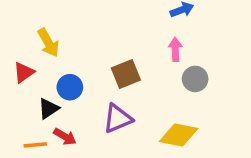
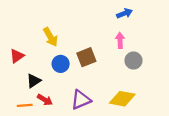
yellow arrow: (48, 43) -> (50, 37), moved
blue circle: (70, 87) -> (61, 64), moved
purple triangle: (118, 119) -> (81, 100), moved

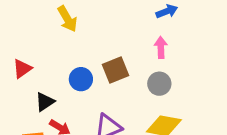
yellow arrow: (50, 37) -> (67, 19), moved
gray circle: (133, 61) -> (159, 84), moved

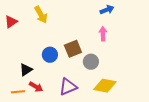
red triangle: (22, 69) -> (11, 22), moved
gray circle: (159, 84) -> (91, 62), moved

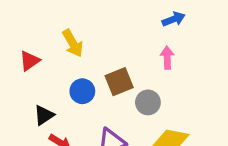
yellow arrow: (41, 15) -> (73, 43), moved
red triangle: (11, 22) -> (30, 61), moved

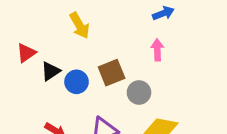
yellow arrow: (73, 43) -> (80, 25), moved
black triangle: (44, 115) -> (51, 71), moved

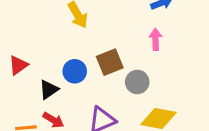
red triangle: (26, 53) -> (18, 65), moved
black triangle: (51, 71) -> (49, 90), moved

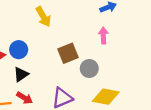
blue circle: (75, 71) -> (19, 50), moved

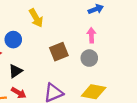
blue circle: (19, 50) -> (13, 40), moved
gray circle: (89, 68) -> (89, 58), moved

